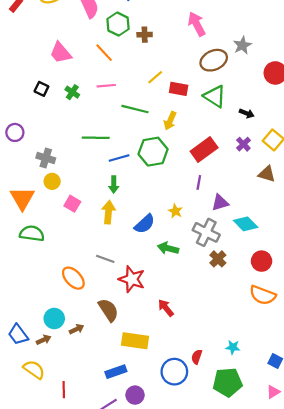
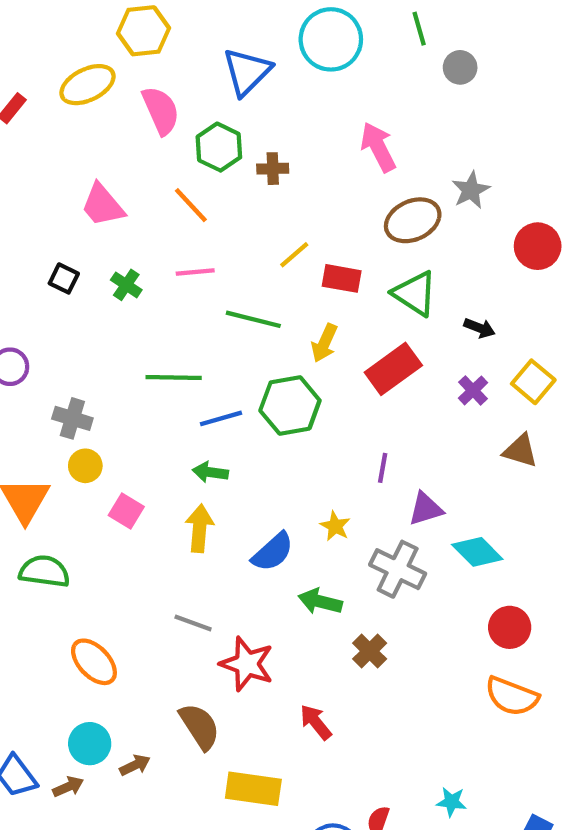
red rectangle: (204, 149) -> (393, 369), moved
green arrow: (114, 185) -> (210, 472), turned 98
brown cross: (218, 259) -> (370, 651), moved
orange ellipse: (73, 278) -> (94, 662), moved

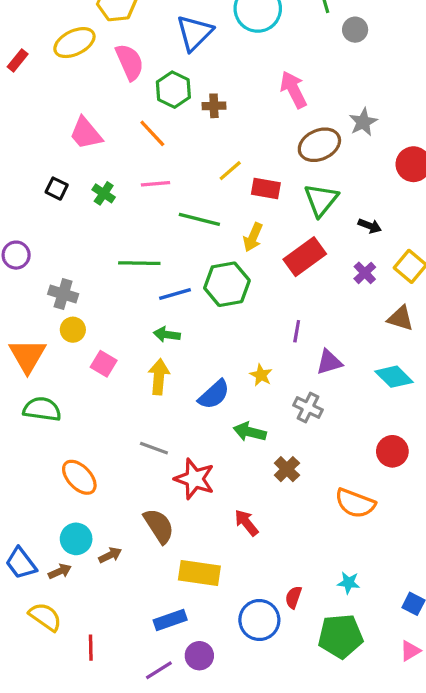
green triangle: (415, 294) -> (321, 200), turned 36
cyan diamond: (477, 552) -> (394, 377), moved
gray cross: (398, 569) -> (308, 408), size x0.7
orange semicircle: (512, 696) -> (355, 503), moved

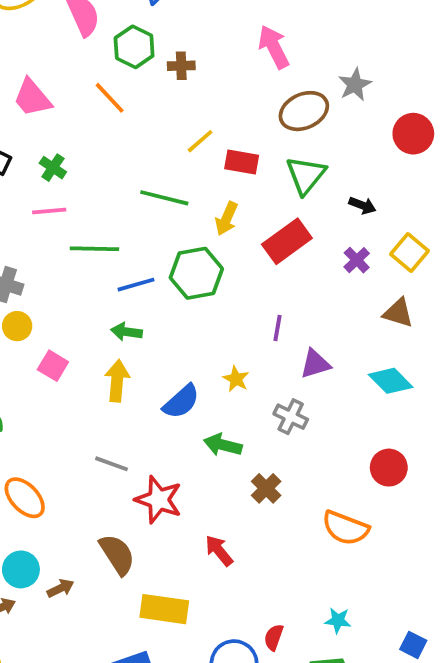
pink line: (156, 184) -> (49, 211), moved

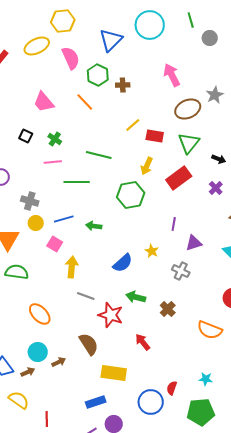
green line: (164, 198) -> (99, 155), moved
blue line: (136, 285) -> (64, 219), moved
yellow arrow: (117, 381) -> (72, 267), moved
green arrow: (223, 445) -> (136, 297), moved

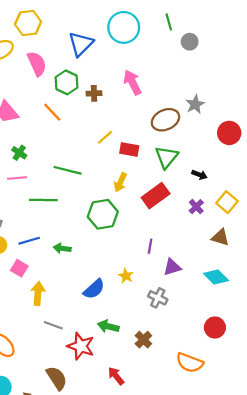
pink arrow: (172, 75) -> (132, 82), moved

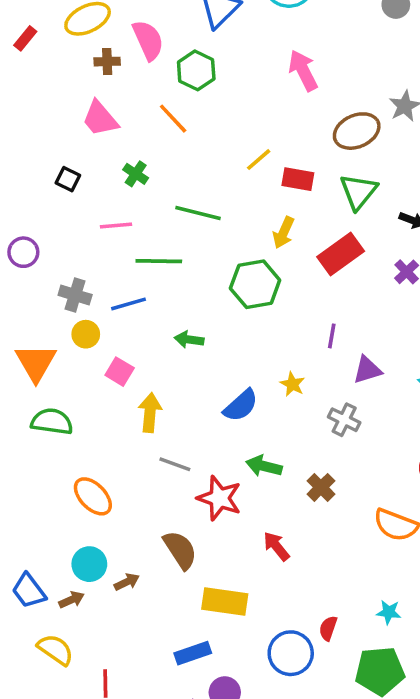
brown cross: (94, 93) -> (107, 62), moved
green cross: (19, 153) -> (136, 174), moved
blue line: (29, 241) -> (129, 304), moved

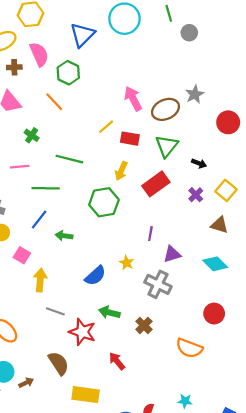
pink arrow: (303, 70) -> (133, 99), moved
blue line: (129, 304) -> (39, 220), moved, turned -36
gray cross: (344, 420) -> (158, 284), size x1.4

